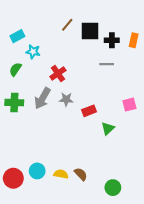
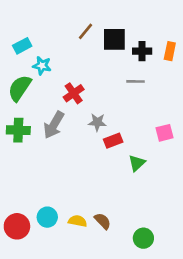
green semicircle: (15, 69) -> (20, 88), size x1.5
gray star: (66, 99) -> (97, 122), moved

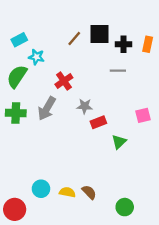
brown line: (85, 31) -> (74, 39), moved
red circle: (17, 226) -> (15, 209), moved

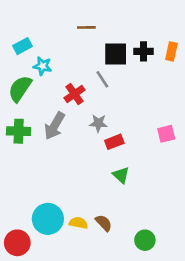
black square: (99, 34) -> (116, 54), moved
brown line: (74, 39) -> (86, 27), moved, turned 49
gray line: (118, 71) -> (102, 79), moved, turned 56
green triangle: (119, 142) -> (121, 175), moved, turned -35
cyan circle: (41, 189) -> (48, 219), size x1.5

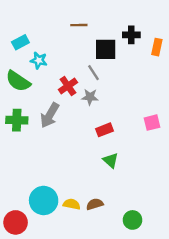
black cross: (144, 51) -> (131, 35), moved
green semicircle: (20, 89) -> (18, 81), turned -90
gray star: (98, 123) -> (90, 97), moved
brown semicircle: (104, 223) -> (95, 204), turned -63

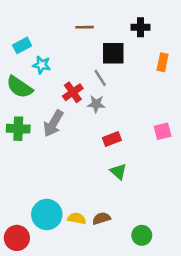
black cross: (131, 35) -> (140, 27), moved
orange rectangle: (157, 47) -> (163, 62), moved

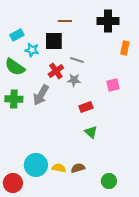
black cross: (140, 27) -> (108, 21), size x1.5
black square: (113, 53) -> (54, 41), moved
gray line: (100, 78) -> (77, 60), turned -40
pink square: (163, 131) -> (113, 85), moved

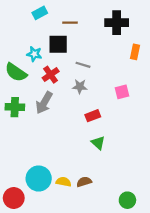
cyan rectangle: (17, 35) -> (40, 13), moved
red cross: (56, 71) -> (51, 75), moved
green circle: (109, 181) -> (127, 200), moved

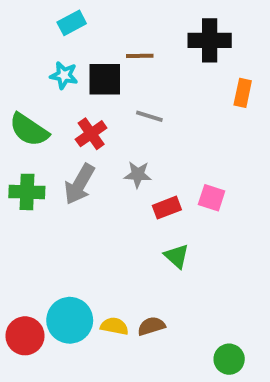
brown line: (70, 23) -> (140, 56), moved
cyan star: (34, 54) -> (64, 75), moved
gray star: (80, 86) -> (138, 174), moved
pink square: (122, 92) -> (212, 198), moved, turned 32
red circle: (14, 198) -> (25, 336), moved

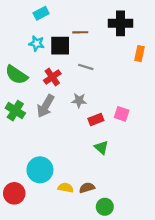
green cross: (27, 192) -> (15, 111), turned 30
cyan circle: (70, 320) -> (40, 170), moved
green circle: (229, 359) -> (105, 207), moved

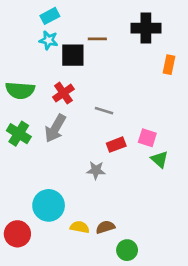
cyan star: (37, 43) -> (49, 40), moved
gray line: (86, 67) -> (104, 111), moved
green semicircle: (16, 75) -> (20, 90), turned -30
gray star: (79, 100) -> (96, 170), moved
green triangle: (101, 147) -> (160, 159), moved

